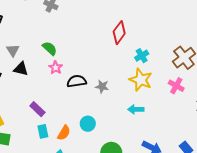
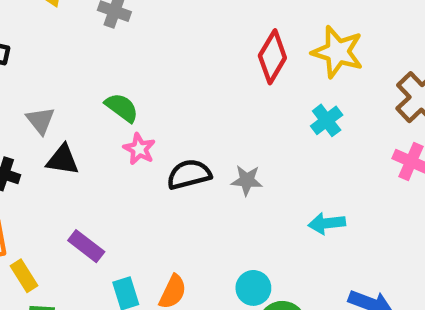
cyan cross: (142, 56) -> (327, 120), moved
yellow star: (141, 80) -> (338, 52), moved
purple rectangle: (37, 109) -> (86, 246), moved
cyan circle: (88, 124) -> (253, 288), moved

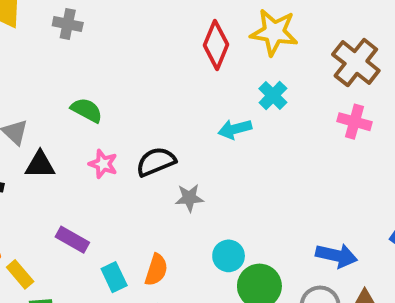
pink star: (139, 149) -> (103, 164), moved
gray star: (247, 180) -> (189, 198), moved
cyan arrow: (327, 223) -> (235, 129), moved

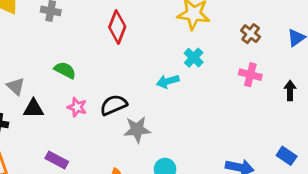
red diamond: (216, 45) -> (117, 27), moved
brown cross: (356, 62) -> (251, 34), size x0.6
gray star: (189, 198) -> (137, 130), size x1.4

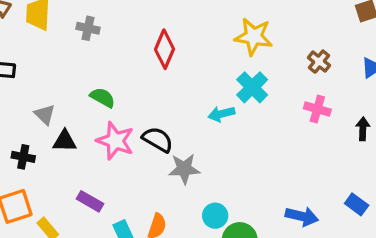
cyan cross: (194, 58) -> (252, 87), size x1.4
black semicircle: (114, 105) -> (158, 140), turned 52
pink star: (77, 107) -> (115, 141), size x1.6

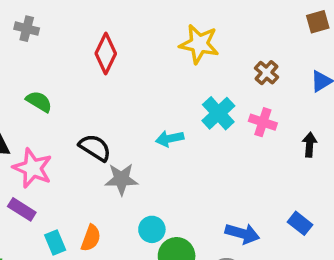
cyan cross: (252, 87) -> (218, 113), moved
cyan arrow: (221, 114) -> (170, 139), moved
pink star: (115, 141) -> (32, 168), moved

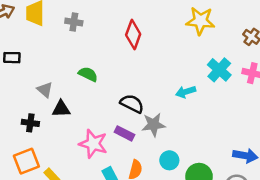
pink star: (32, 168) -> (93, 144), moved
purple rectangle: (22, 209) -> (125, 133), moved
cyan circle: (152, 229) -> (169, 160), moved

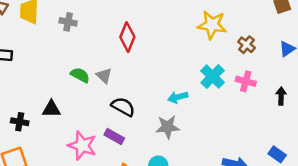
yellow star: (200, 21) -> (212, 25), moved
gray triangle: (45, 90) -> (104, 76), moved
gray star: (154, 125) -> (168, 127), moved

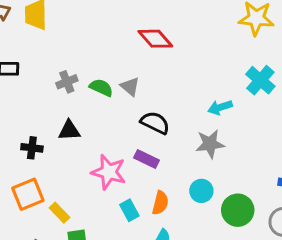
gray cross: (68, 22) -> (67, 82), moved, turned -30
red diamond: (127, 37) -> (155, 39), turned -60

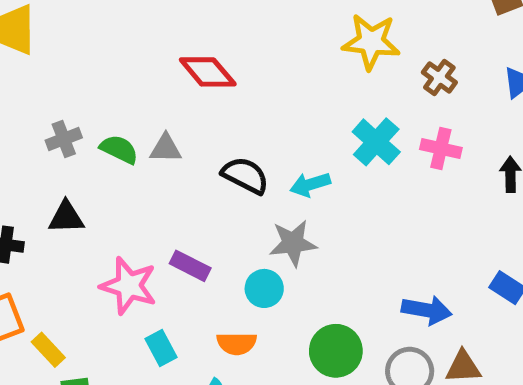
gray triangle: (130, 87) -> (166, 148), turned -40
black semicircle: (155, 123) -> (245, 175), moved
cyan circle: (201, 191) -> (264, 288), moved
orange semicircle: (160, 203) -> (237, 344), moved, turned 75

